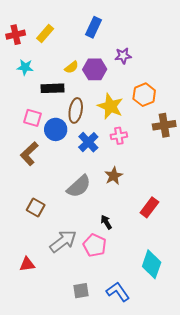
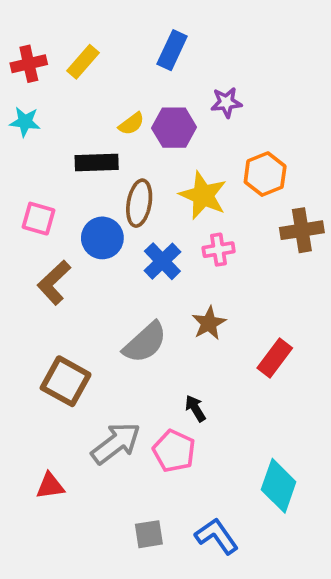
cyan star: (25, 67) -> (25, 122), moved
pink square: (32, 118) -> (38, 219), moved
brown square: (36, 207) -> (66, 381), size x1.4
red rectangle: (149, 207) -> (275, 358), moved

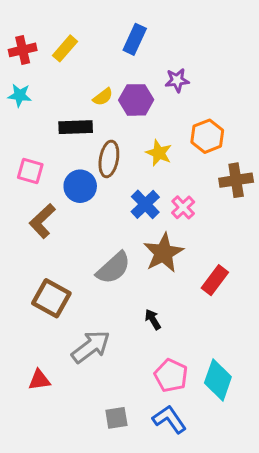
yellow star: (203, 195) -> (159, 153), size x0.7
pink cross: (219, 250) -> (183, 207), moved, turned -35
blue cross: (162, 261) -> (145, 204), moved
brown star: (209, 323) -> (163, 253), size x1.5
pink pentagon: (174, 451) -> (171, 375), moved

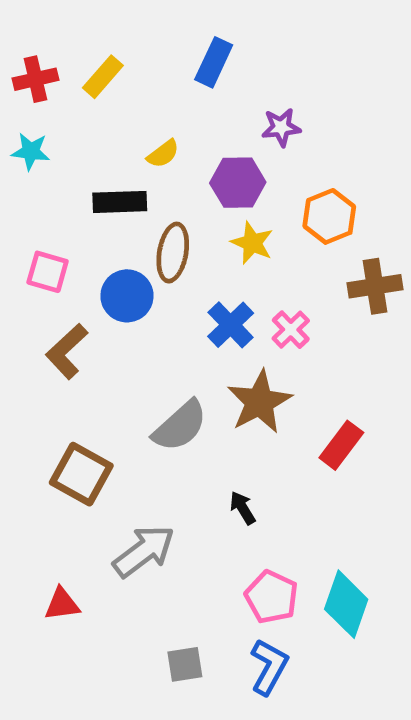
purple hexagon: (136, 100) -> (238, 183), moved
blue L-shape: (169, 419) -> (269, 667), turned 64

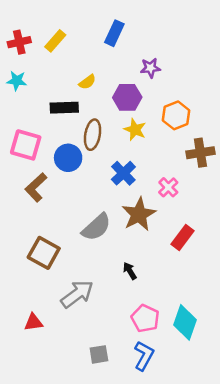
pink square: (48, 272) -> (26, 145), size x1.4
pink cross: (291, 330) -> (168, 187), moved

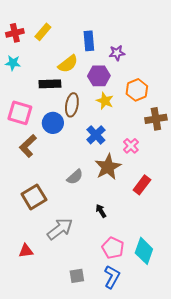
blue rectangle: (114, 33) -> (89, 41), moved, turned -30
yellow semicircle: (87, 82) -> (68, 64), size x1.5
gray semicircle: (96, 227) -> (75, 177), size x0.7
brown square: (44, 253) -> (34, 197), turned 30

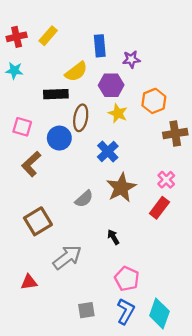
pink square: (20, 113) -> (22, 127), size x0.7
pink cross: (131, 146) -> (166, 180), moved
cyan diamond: (144, 251) -> (159, 314), moved

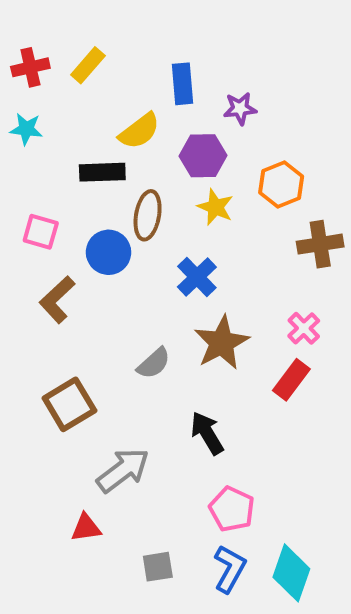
black arrow: (113, 237) -> (207, 433), size x1.5
red triangle: (29, 282) -> (86, 528), moved

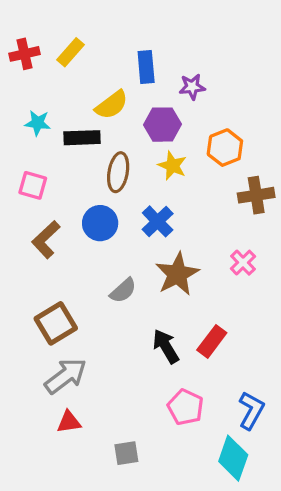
cyan star: (26, 129) -> (38, 123), moved
blue circle: (109, 252) -> (100, 223), moved
red rectangle: (291, 380) -> (212, 341), moved
gray arrow: (123, 470) -> (66, 376), moved
blue L-shape: (230, 569) -> (251, 410), moved

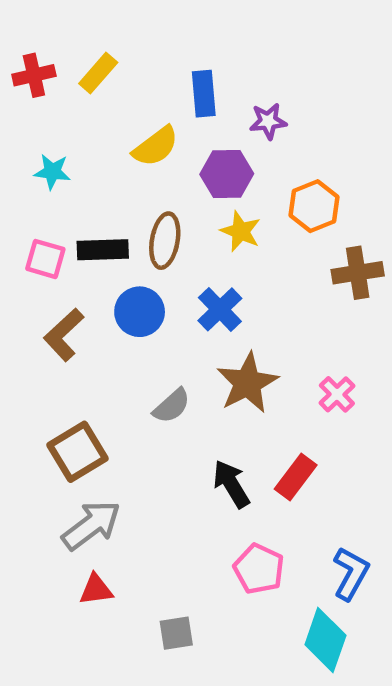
black rectangle: (82, 138) -> (103, 250), moved
pink cross: (243, 263) -> (337, 394), moved

